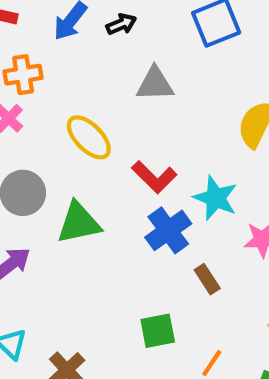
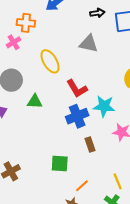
black arrow: (121, 24) -> (97, 13), moved
cyan star: (216, 198) -> (104, 106), turned -30
green triangle: (79, 223) -> (35, 102), size x0.7

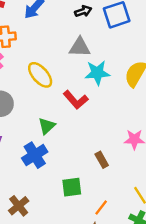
green triangle: (35, 102) -> (47, 126), moved, turned -35
cyan star: (104, 106) -> (97, 73), moved
blue cross: (77, 116) -> (35, 155), moved

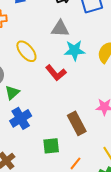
green triangle: (47, 126) -> (12, 93), moved
brown rectangle: (102, 160) -> (77, 123), size x1.6

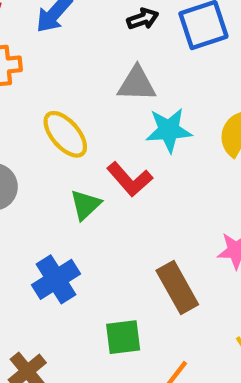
green triangle: (12, 93) -> (85, 205), moved

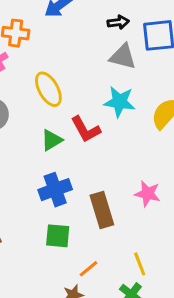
gray triangle: (137, 84) -> (123, 57), moved
blue cross: (56, 279) -> (55, 190), moved

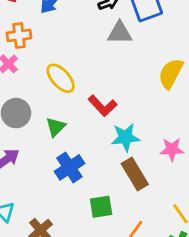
cyan star: (119, 102) -> (125, 137), moved
green triangle: (52, 140) -> (56, 127), moved
blue cross: (55, 190) -> (69, 167), moved

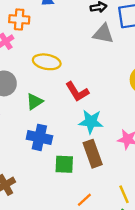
yellow ellipse: (61, 78) -> (47, 62), turned -48
blue cross: (69, 167) -> (39, 137), turned 35
green square: (101, 207) -> (64, 164), moved

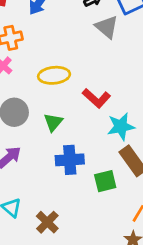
gray triangle: (103, 34) -> (107, 27), turned 45

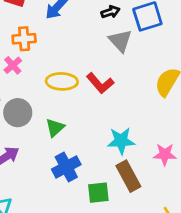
red L-shape: (96, 98) -> (100, 83), moved
blue cross: (70, 160) -> (66, 167), turned -32

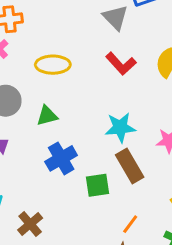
red L-shape: (100, 83) -> (121, 64), moved
green triangle: (55, 128) -> (47, 116), turned 30

